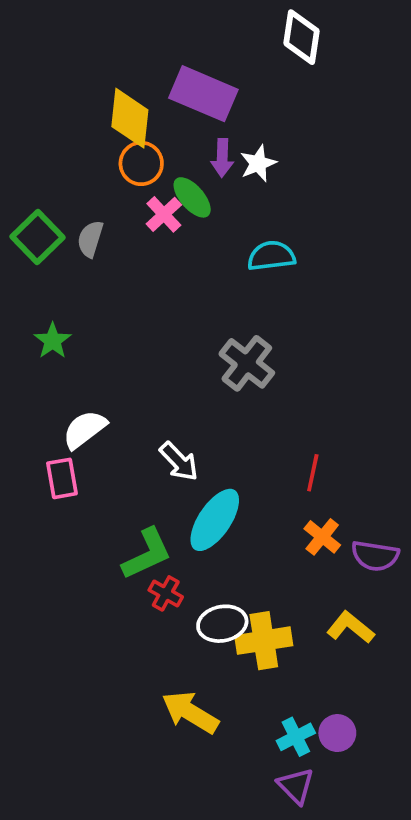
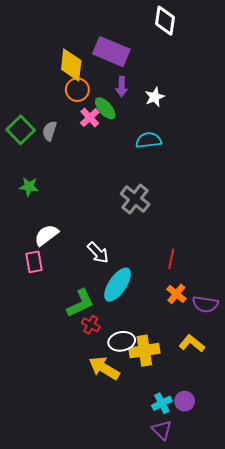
white star: (258, 163) -> (155, 97), moved
green star: (53, 341) -> (29, 187), turned -30
yellow arrow: (190, 712) -> (104, 368), moved

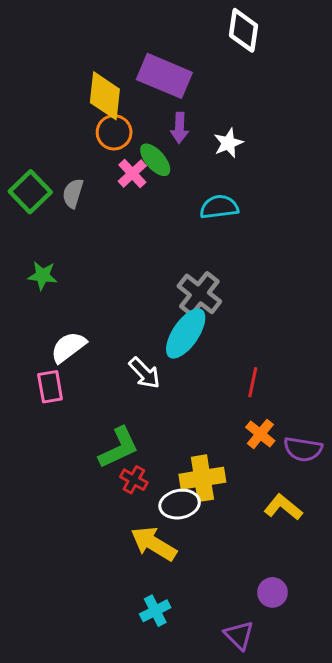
cyan ellipse: (118, 285) -> (186, 333), moved
yellow cross: (144, 351) -> (202, 478), moved
cyan cross: (162, 403) -> (155, 611), moved

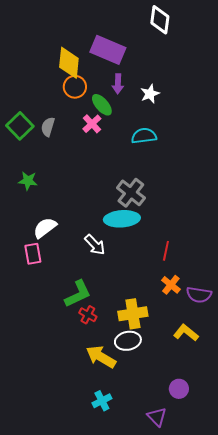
pink cross: (132, 173) -> (92, 124), moved
cyan ellipse: (186, 333) -> (122, 219), turned 52
white ellipse: (180, 504) -> (128, 341), moved

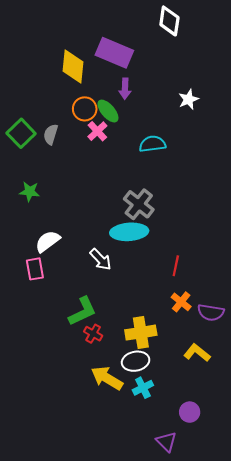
orange circle: (75, 87) -> (85, 109), moved
white star: (150, 94) -> (189, 99), moved
cyan cross: (102, 401) -> (143, 388), moved

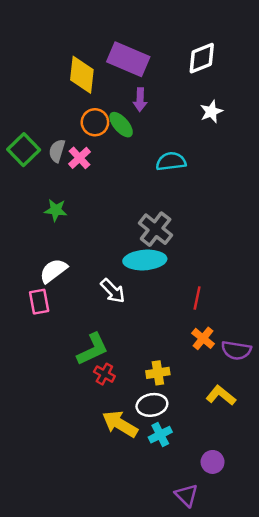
white diamond: (169, 21) -> (202, 58), moved, turned 60
pink cross: (97, 131) -> (79, 158), moved
green star: (30, 192) -> (56, 210), moved
yellow cross: (141, 333) -> (158, 373), size x0.7

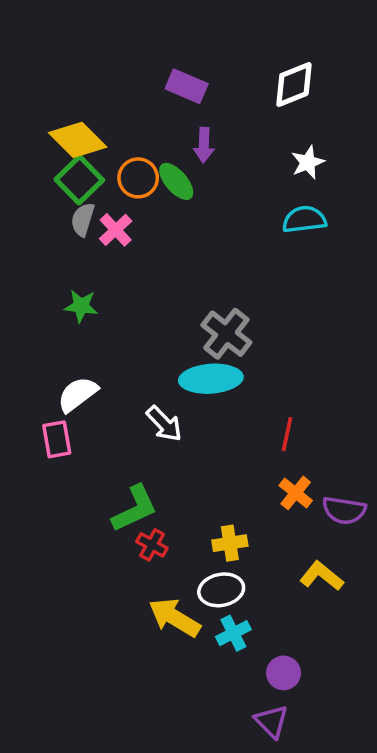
purple rectangle: (128, 59) -> (187, 86), size x0.7
yellow diamond: (82, 75) -> (78, 140), moved, turned -51
green square: (24, 150) -> (79, 180), moved
cyan semicircle: (171, 161) -> (304, 219), moved
purple circle: (213, 462) -> (284, 673), moved

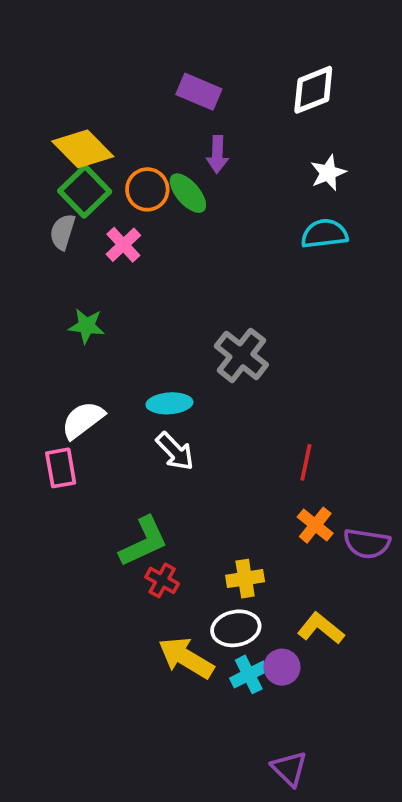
gray semicircle: (83, 219) -> (62, 232), moved
cyan ellipse: (211, 379) -> (169, 403), moved, size x0.7
yellow L-shape: (322, 576) -> (321, 628), moved
purple circle: (284, 673) -> (282, 667), moved

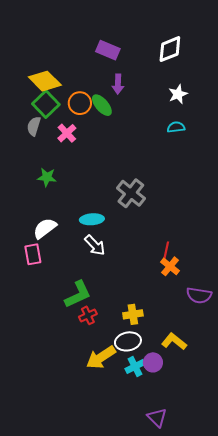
cyan semicircle: (324, 234) -> (176, 127), size x0.7
orange cross: (315, 525) -> (170, 266), moved
red cross: (162, 580) -> (88, 315), turned 36
yellow arrow: (186, 658) -> (101, 357), turned -64

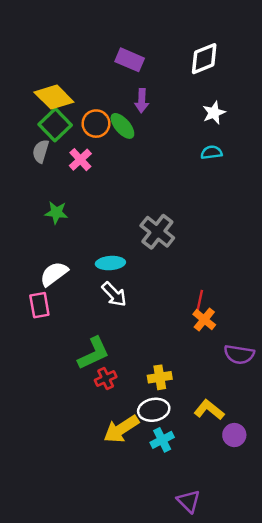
purple circle: (153, 362) -> (234, 435), moved

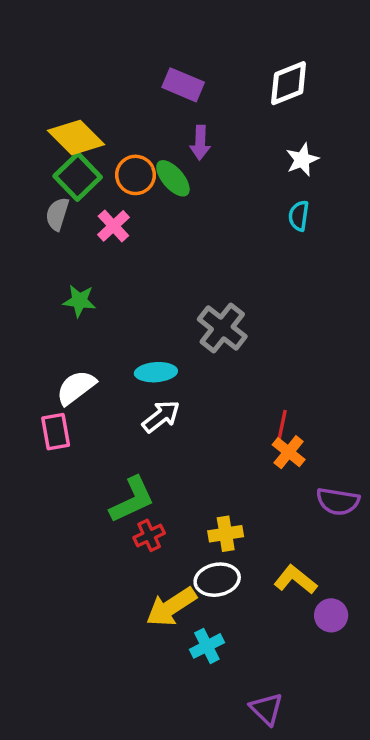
cyan semicircle: (211, 152) -> (299, 216), turned -75
white arrow: (114, 294) -> (161, 416), turned -84
cyan cross: (162, 440) -> (207, 646), moved

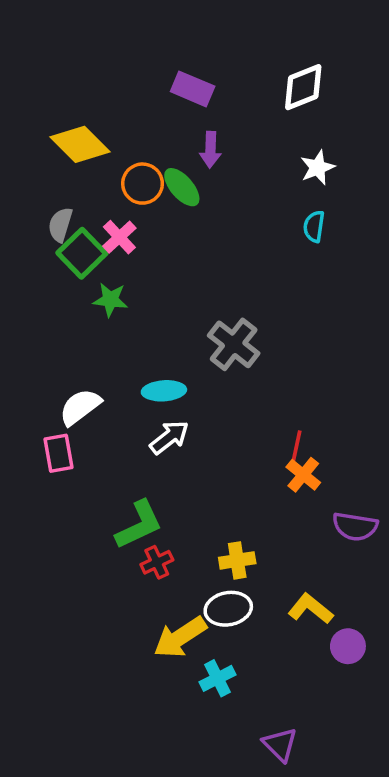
green square: (78, 177) -> (82, 253), moved
green star: (79, 301) -> (110, 300), moved

